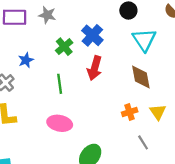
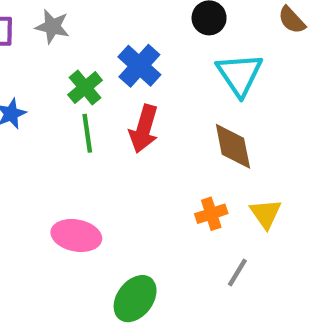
green line: (60, 84) -> (87, 133), moved
gray line: (143, 142) -> (237, 272), turned 63

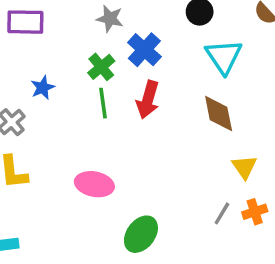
gray star: (52, 27) -> (110, 19), moved
orange cross: (211, 214) -> (255, 212), moved

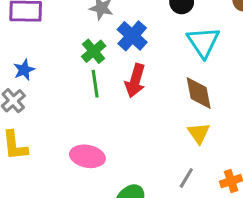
blue star: (43, 88) -> (24, 70), moved
yellow triangle: (244, 167) -> (199, 133), moved
gray line: (222, 213) -> (186, 178), moved

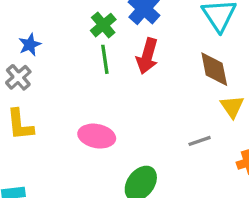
yellow triangle: (199, 133) -> (232, 107), moved
gray line: (186, 178) -> (200, 141), moved, turned 40

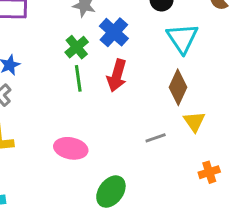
brown diamond: (214, 69) -> (178, 87), turned 36
gray line: (200, 141) -> (156, 138), moved

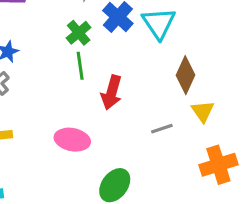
cyan triangle: (182, 38) -> (159, 23), moved
red arrow: (117, 75) -> (112, 92), moved
orange cross: (209, 172) -> (218, 165), size x1.6

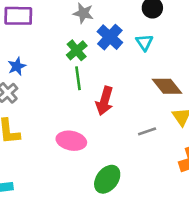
cyan triangle: (159, 23) -> (144, 42), size x0.6
brown diamond: (185, 75) -> (167, 86), turned -64

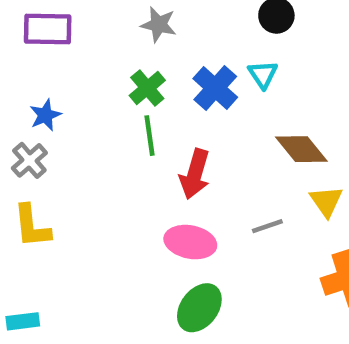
blue cross: (110, 37) -> (215, 88), moved
pink ellipse: (71, 141) -> (190, 242), moved

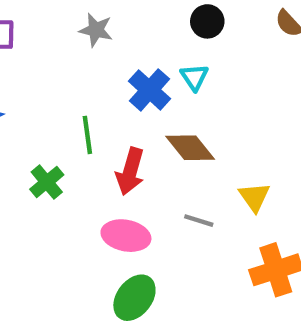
green cross: (147, 88) -> (47, 182), moved
brown diamond: (301, 149) -> (190, 148), moved
gray line: (267, 226) -> (199, 221), turned 36

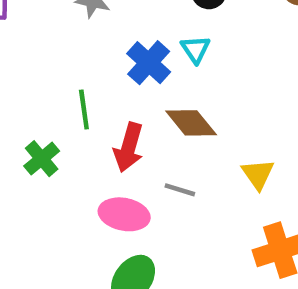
gray line: (199, 221) -> (180, 190), moved

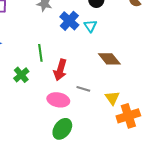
blue cross: (149, 63) -> (69, 21), moved
brown diamond: (191, 123) -> (109, 59), moved
yellow triangle: (258, 174) -> (112, 98), moved

